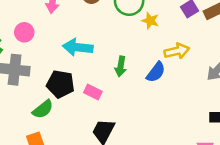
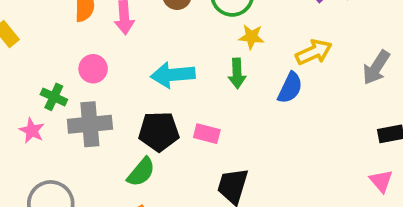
yellow star: (150, 21) -> (251, 37), moved
green arrow: (121, 66) -> (237, 73), moved

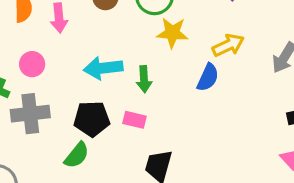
yellow star: (251, 37) -> (172, 33), size x1.4
green arrow: (237, 73) -> (144, 79), moved

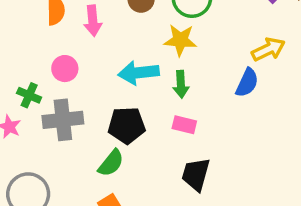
yellow star: (172, 33) -> (180, 40), moved
pink rectangle: (135, 120) -> (184, 125), moved

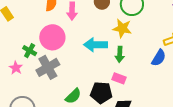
pink circle: (65, 69) -> (52, 37), size x1.6
gray cross: (63, 120) -> (48, 67), turned -30
black pentagon: (127, 125) -> (101, 93), moved

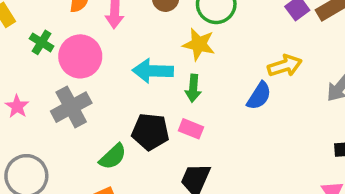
green cross: (30, 51) -> (42, 42), moved
black pentagon: (101, 93) -> (150, 132), moved

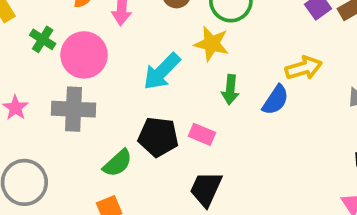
cyan arrow: (153, 71) -> (162, 72), turned -48
green arrow: (193, 88) -> (230, 90), moved
gray cross: (71, 107) -> (74, 109), turned 30

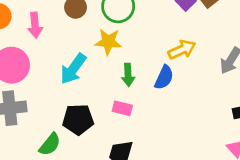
pink rectangle: (202, 134) -> (122, 108), moved

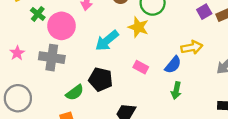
green arrow: (128, 75) -> (176, 90), moved
pink rectangle: (122, 108) -> (141, 67), moved

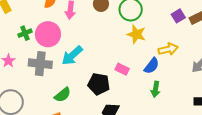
green cross: (38, 14) -> (25, 33), moved, turned 32
yellow star: (138, 27) -> (136, 34), moved
cyan arrow: (107, 41) -> (72, 55), moved
black pentagon: (101, 79) -> (99, 84), moved

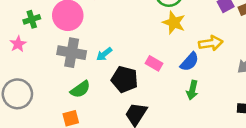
green cross: (25, 33) -> (32, 19), moved
cyan arrow: (72, 55) -> (104, 54), moved, size x0.6
gray cross: (40, 64) -> (72, 53), moved

